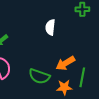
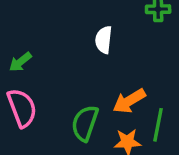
green semicircle: (39, 76) -> (85, 123), turned 90

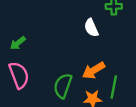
white semicircle: (104, 40) -> (91, 28), moved, turned -30

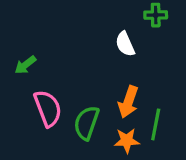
orange arrow: (94, 70) -> (128, 102), turned -40
pink semicircle: (19, 75) -> (48, 108), moved

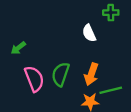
green semicircle: (86, 123) -> (61, 74), moved
green line: (156, 124) -> (111, 90), turned 65

